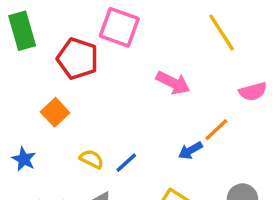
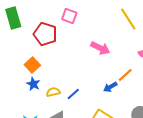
pink square: (119, 27) -> (69, 16), size x0.7
blue star: (24, 159) -> (33, 84), moved
yellow semicircle: (92, 159) -> (53, 92), turned -40

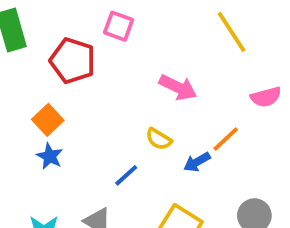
yellow semicircle: (53, 92) -> (159, 139), moved, turned -136

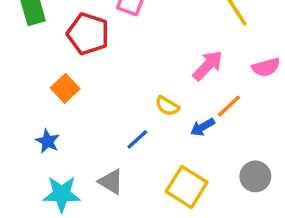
pink arrow: (178, 87) -> (208, 65), moved, turned -72
blue star: (50, 156) -> (48, 141), moved

